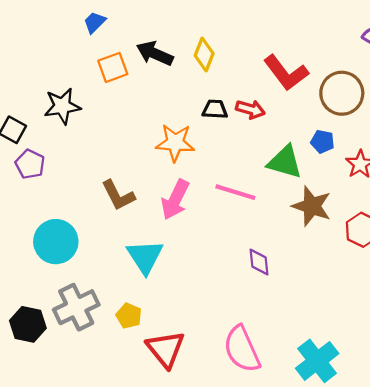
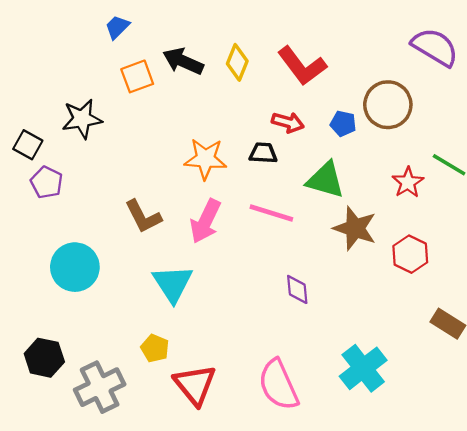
red L-shape: (286, 73) -> (302, 66), moved
black trapezoid: (215, 109) -> (263, 153), moved
blue pentagon: (322, 142) -> (343, 124), moved
gray cross: (76, 307) -> (100, 387), moved
cyan cross: (317, 361) -> (363, 368), moved

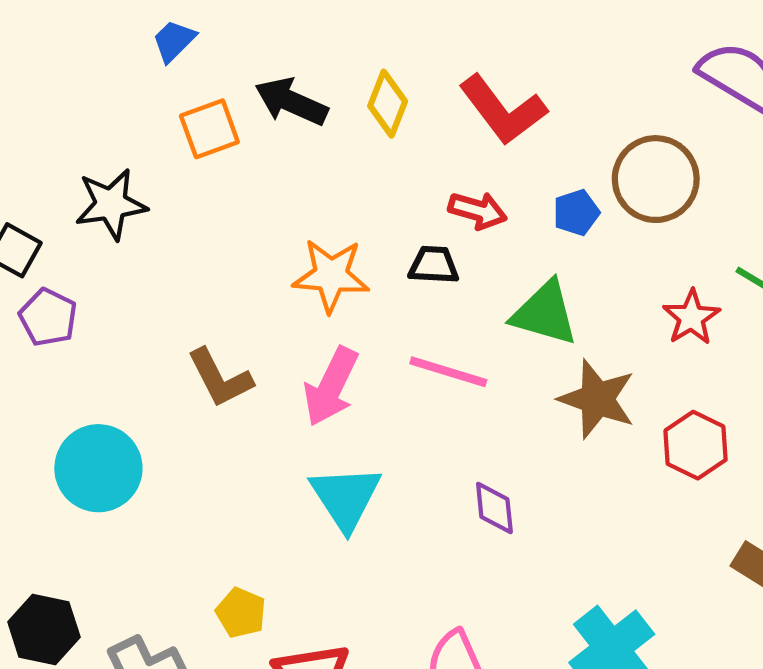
blue pentagon: (343, 124) -> (576, 213), turned -30
cyan triangle: (173, 284) -> (346, 498), moved

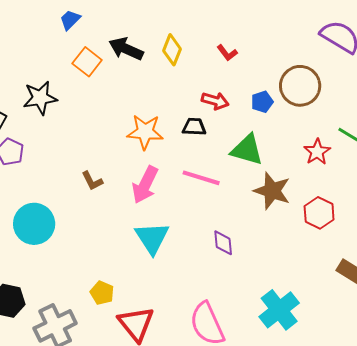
red L-shape: (503, 110) -> (227, 53), size x0.5
orange square: (209, 129) -> (87, 62), turned -32
brown L-shape: (220, 378) -> (92, 181), size x0.7

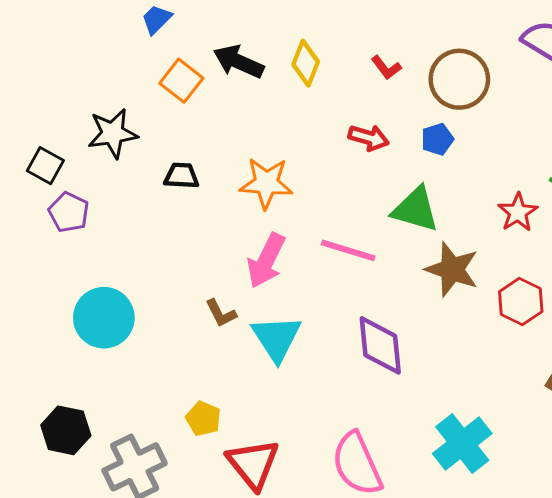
brown circle: (300, 86) -> (459, 79), moved
black trapezoid: (194, 127) -> (181, 176), moved
brown L-shape: (92, 181) -> (221, 313), moved
purple diamond: (223, 243) -> (380, 345), size x1.6

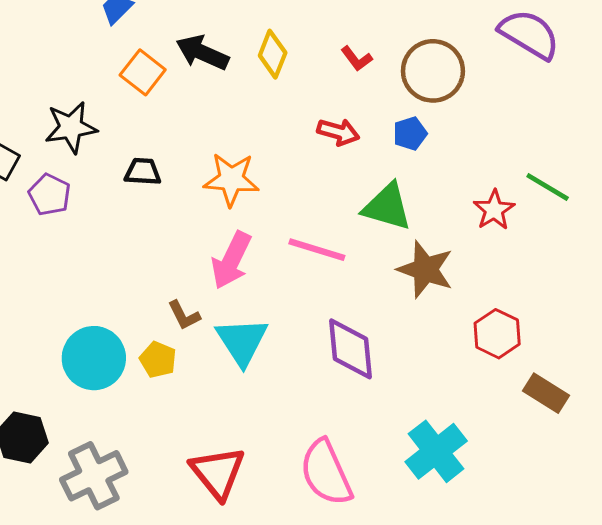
purple pentagon: (69, 212) -> (50, 195), moved
red hexagon: (521, 302) -> (497, 334), moved
cyan circle: (104, 318) -> (94, 358), moved
yellow pentagon: (203, 419) -> (158, 360), moved

